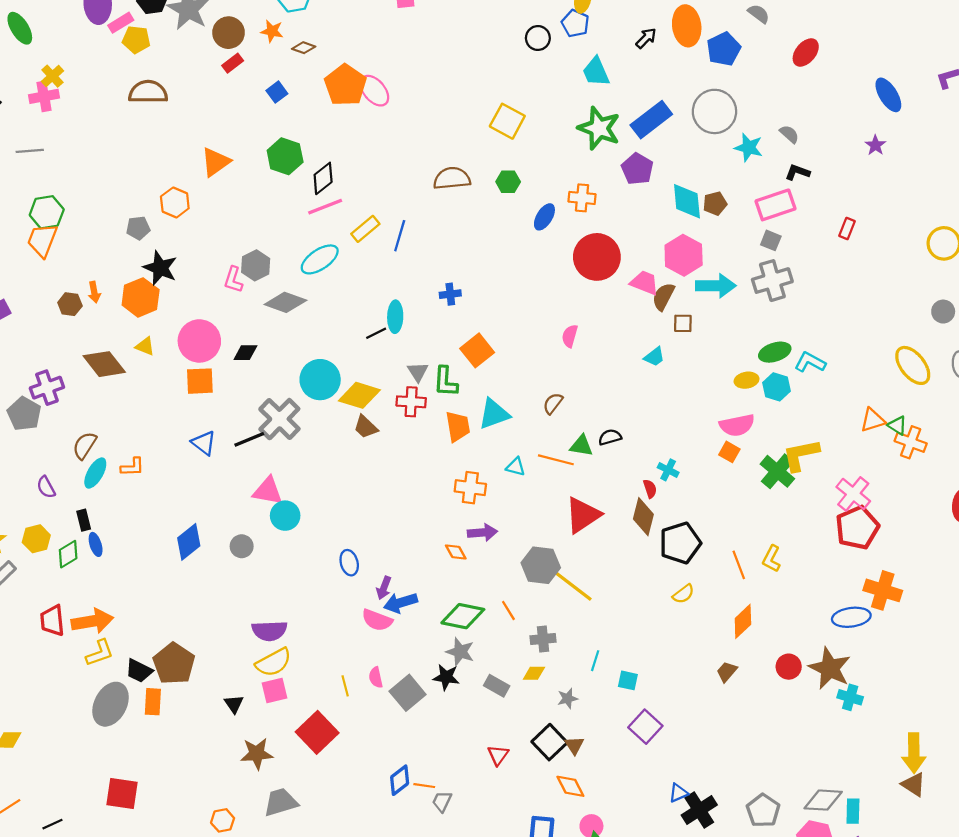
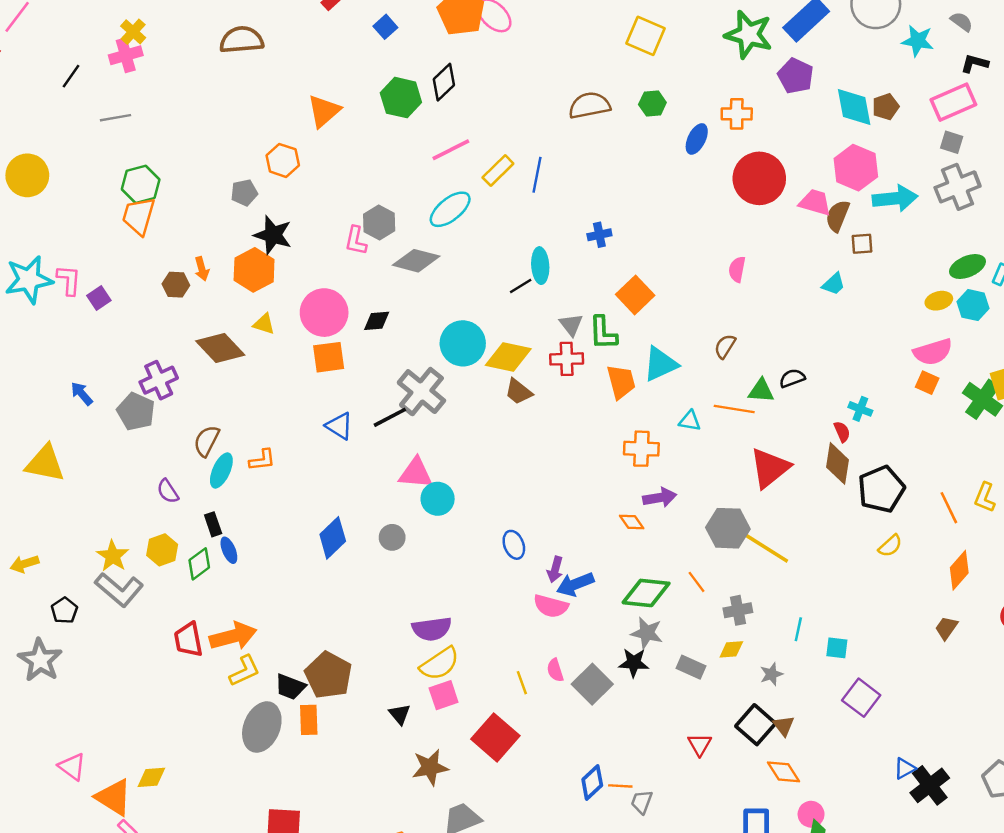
black diamond: (323, 178) -> (444, 82), moved

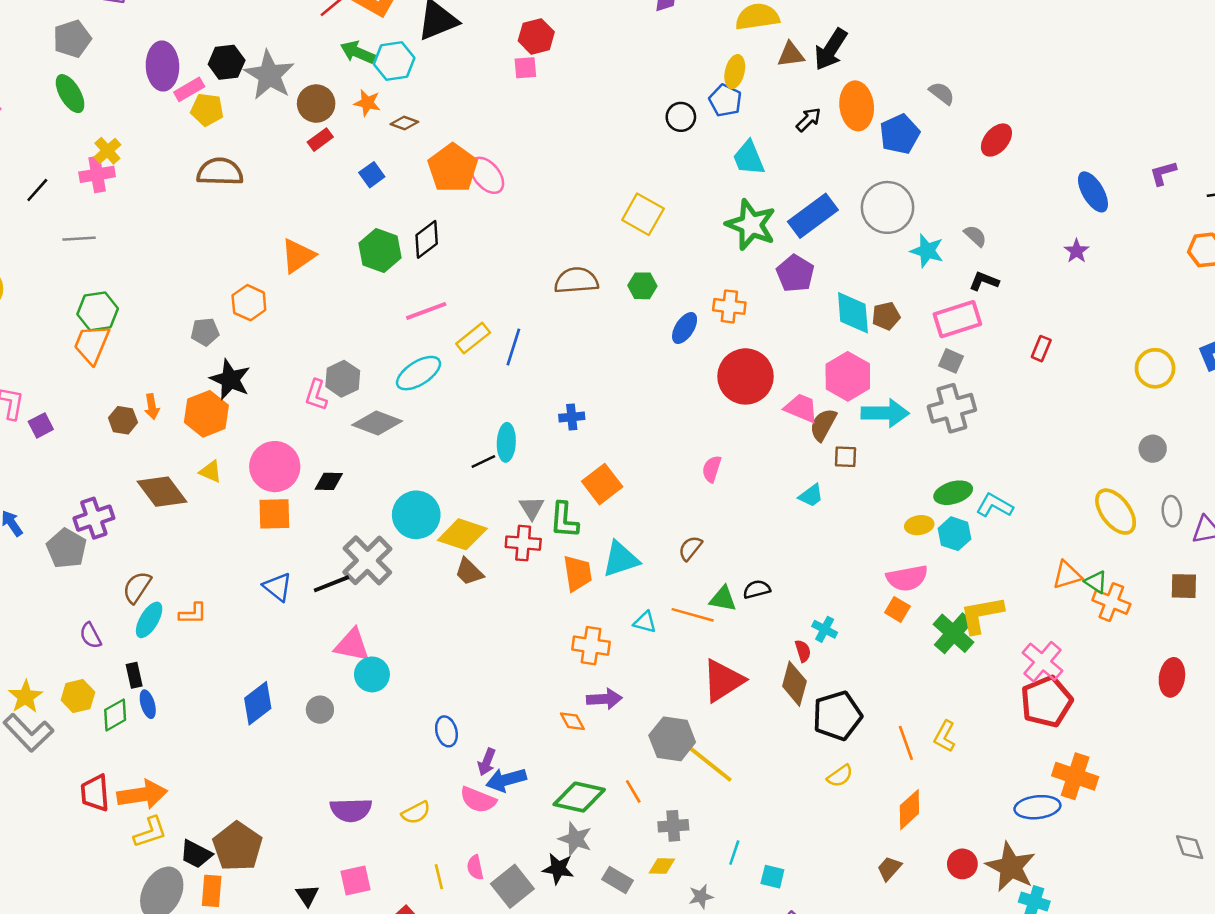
yellow semicircle: (440, 664) -> (416, 813), moved, size x0.7

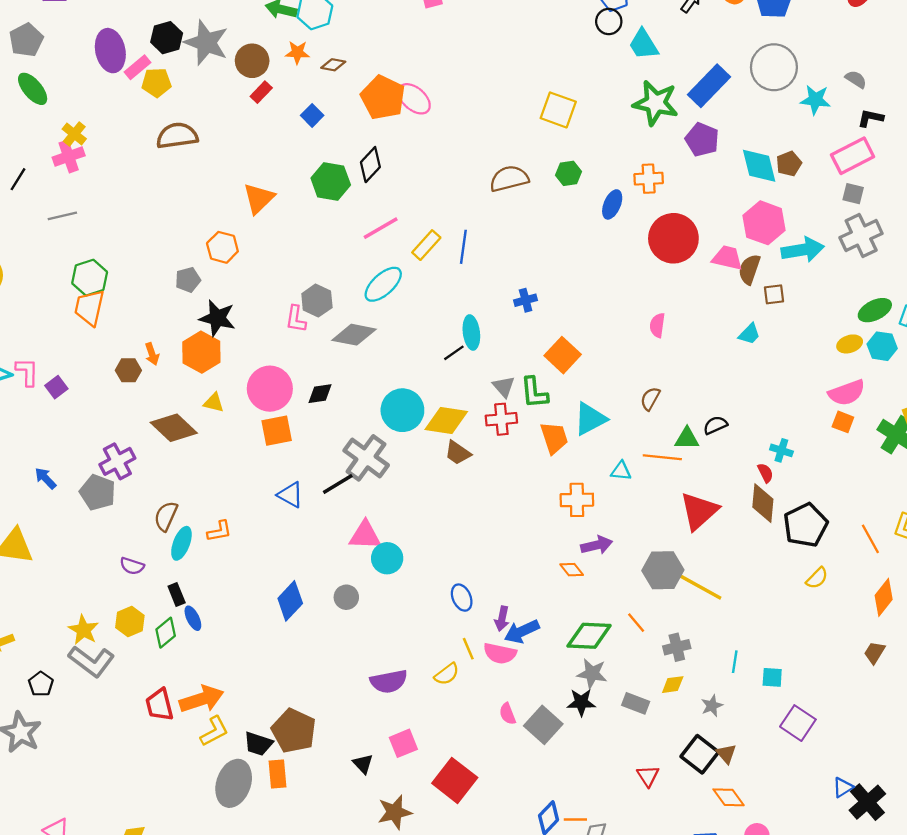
black circle: (681, 117) -> (609, 22), moved
purple semicircle: (91, 636) -> (132, 566), turned -35
yellow line: (439, 877) -> (468, 649), moved

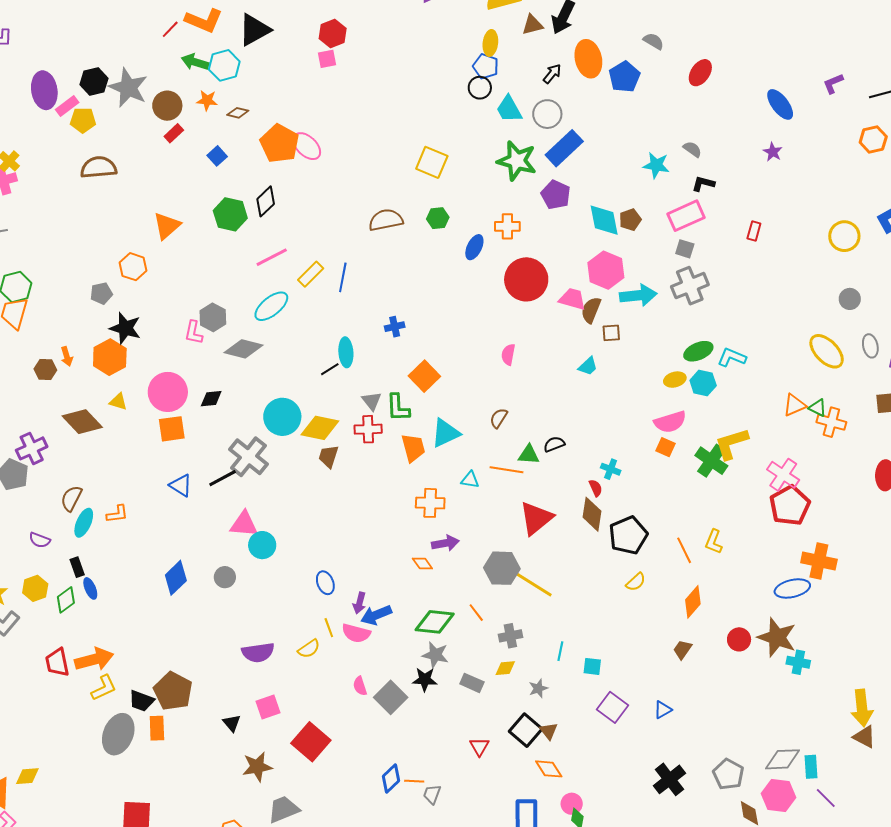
gray circle: (774, 67) -> (547, 114), moved, size x0.7
brown trapezoid: (458, 453) -> (329, 456), turned 70
blue triangle: (843, 787) -> (663, 710), moved

